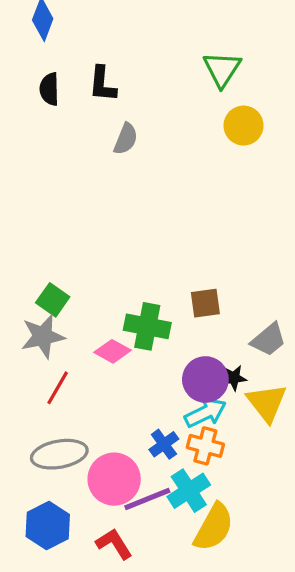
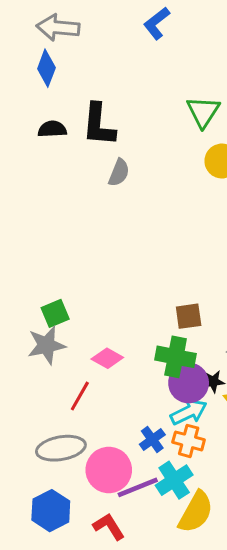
black L-shape: (102, 84) -> (99, 125), size x1.4
black semicircle: (49, 89) -> (52, 129), turned 88
green square: (53, 300) -> (55, 313), turned 32
green cross: (147, 326) -> (176, 357), moved
red line: (58, 388) -> (80, 396), moved

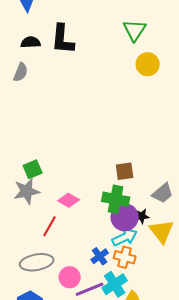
gray semicircle: (119, 173) -> (21, 72), moved
pink circle: (109, 470) -> (70, 277), size x0.7

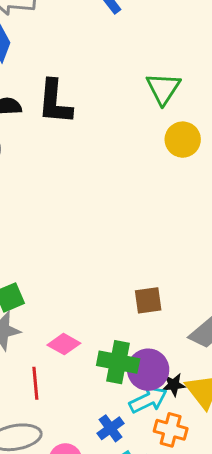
green cross: (116, 199) -> (118, 362), moved
black star: (142, 216) -> (174, 385), moved
red line: (50, 226) -> (35, 383), turned -35
orange cross: (125, 257) -> (171, 430), moved

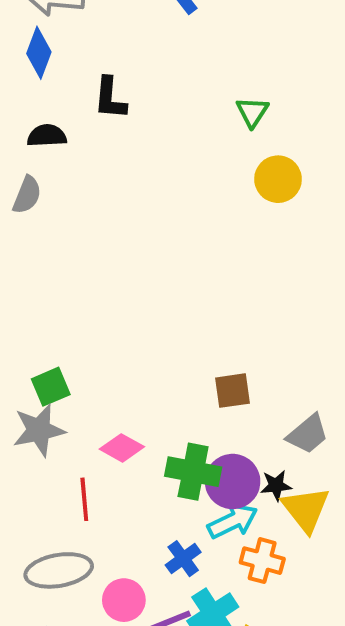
green triangle: (163, 88) -> (252, 112), size x0.7
black L-shape: (55, 102) -> (110, 98), moved, size x0.7
black star: (174, 385) -> (276, 485), moved

